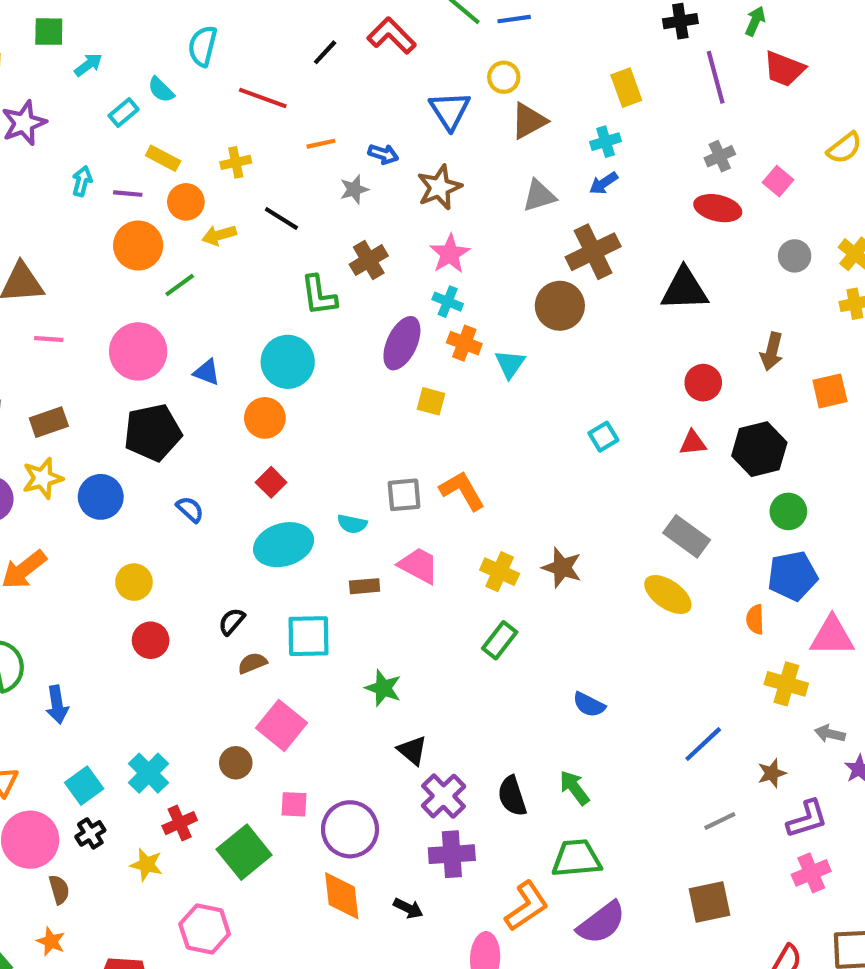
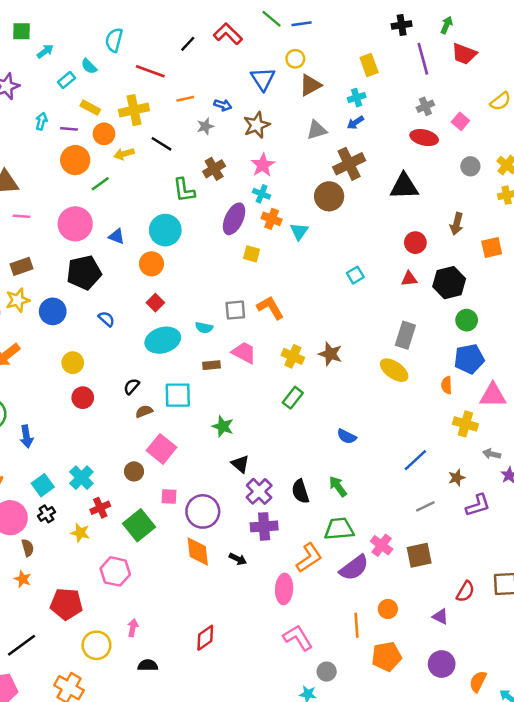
yellow cross: (236, 162) -> (134, 110), size x1.6
gray rectangle: (687, 536) -> (405, 335), turned 72
pink cross: (811, 873) -> (382, 545), moved, turned -30

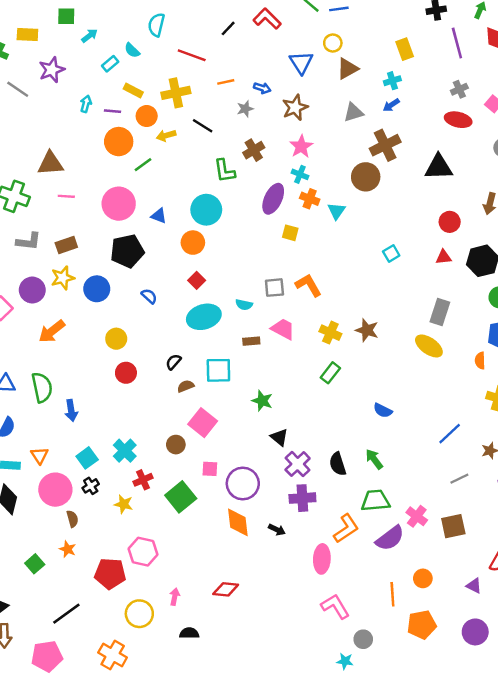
pink hexagon: (115, 571) -> (143, 552), moved
red diamond: (205, 638) -> (226, 589), moved, turned 40

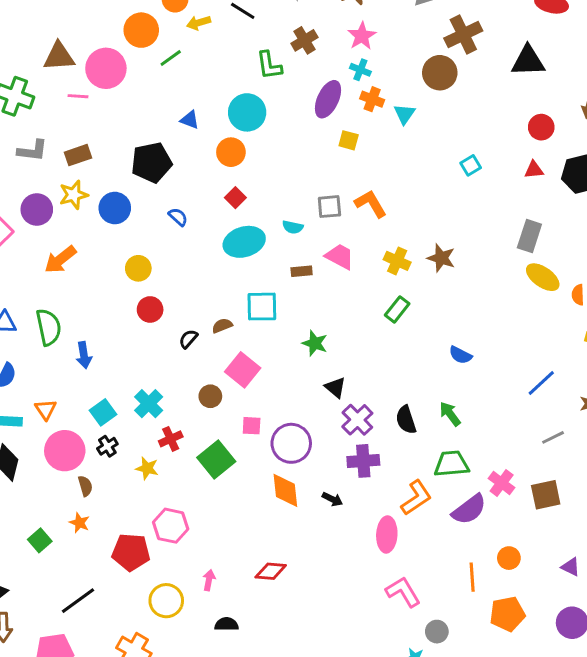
pink circle: (119, 204) -> (106, 68), moved
yellow ellipse: (429, 346) -> (543, 277), moved
black semicircle: (173, 362) -> (188, 339), moved

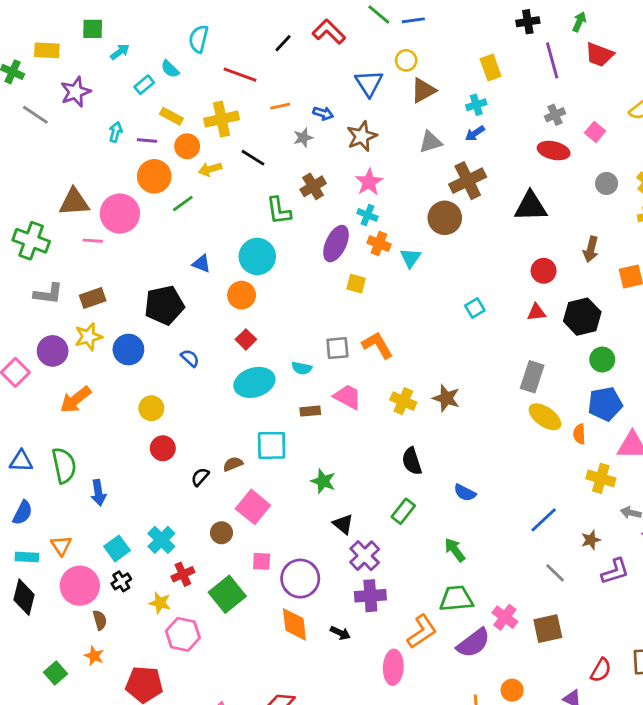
green rectangle: (397, 309) -> (403, 511), moved
black semicircle: (406, 420) -> (412, 461), moved
gray line: (553, 437) -> (555, 573), turned 70
pink hexagon: (171, 526) -> (183, 634), moved

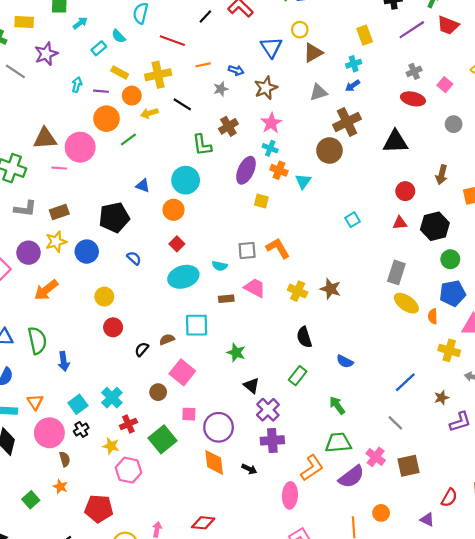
purple line: (552, 60) -> (412, 30), turned 72
gray line: (555, 573) -> (395, 423), moved

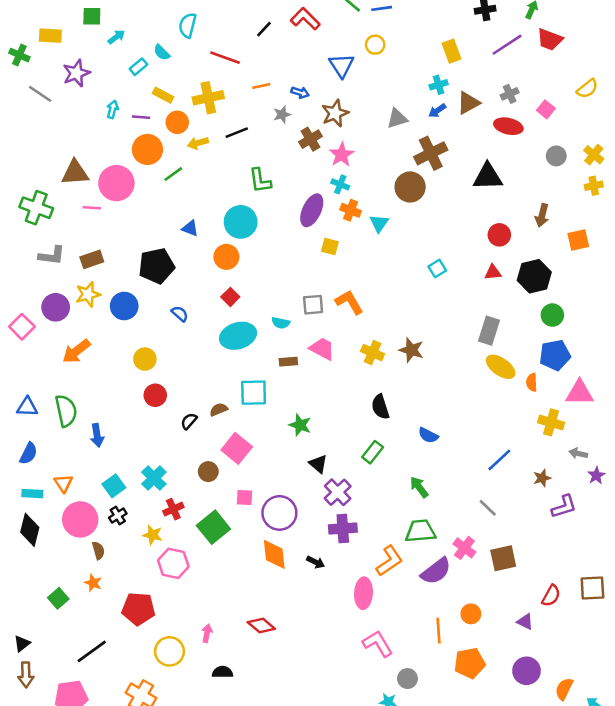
brown triangle: (313, 53) -> (468, 103), moved
black line: (182, 104) -> (237, 133), turned -54
brown cross: (228, 126) -> (310, 139), moved
red diamond: (203, 523) -> (261, 626), turned 35

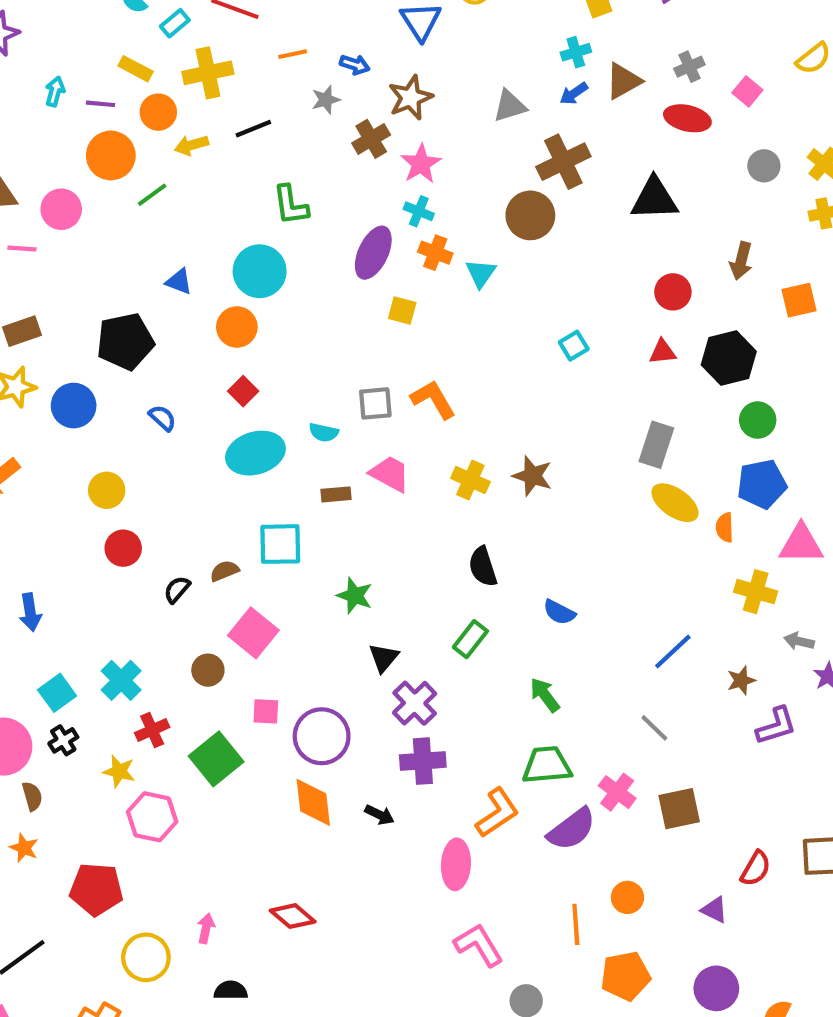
cyan rectangle: (138, 67) -> (175, 23), moved
pink circle: (116, 183) -> (61, 209), size x0.7
black triangle: (318, 464) -> (384, 658), turned 30

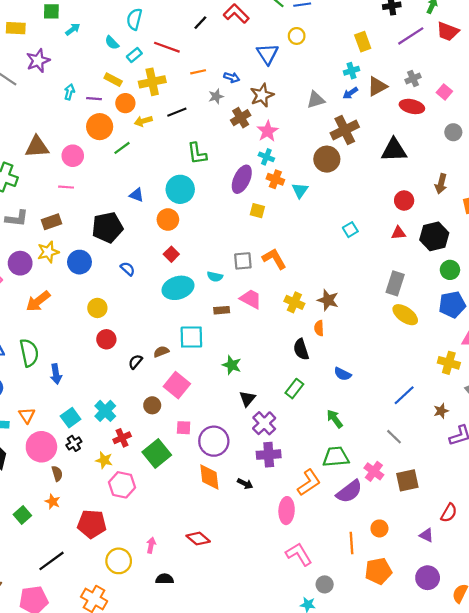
pink line: (22, 248) -> (66, 187), moved
orange semicircle: (725, 527) -> (319, 328), moved

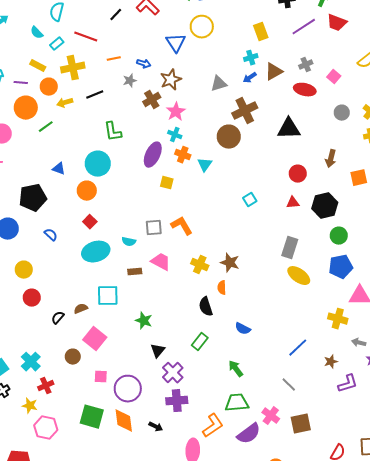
yellow circle: (297, 36) -> (202, 27), size x1.5
green square: (157, 453) -> (92, 417), moved, turned -35

